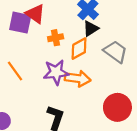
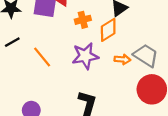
gray trapezoid: (115, 52) -> (146, 55), moved
orange arrow: (78, 78) -> (122, 59), moved, size x0.6

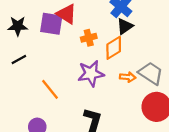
orange line: (42, 57) -> (50, 89), moved

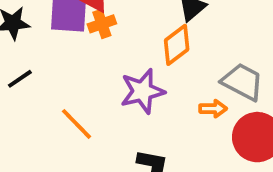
orange cross: (89, 38) -> (102, 24), moved
orange arrow: (128, 77) -> (213, 109), moved

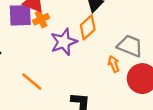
purple star: (142, 91) -> (64, 42), moved
orange arrow: (213, 109) -> (114, 64), turned -105

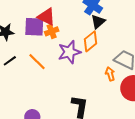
orange line: (32, 82) -> (37, 62), moved

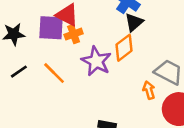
purple star: (69, 52) -> (96, 61), turned -30

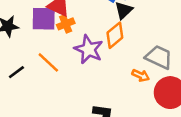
black line: (19, 72) -> (16, 72), moved
orange arrow: (149, 90) -> (141, 75), turned 132

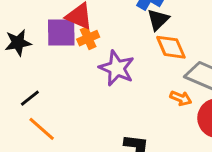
orange diamond: (115, 35) -> (171, 47), moved, turned -72
orange line: (48, 62) -> (42, 129), moved

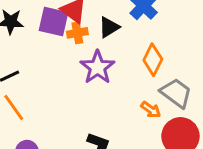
black triangle: (158, 20) -> (109, 27), moved
orange diamond: (171, 47) -> (153, 60), turned 36

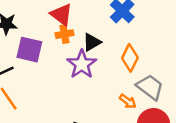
purple square: (53, 22) -> (29, 50), moved
black triangle: (109, 27) -> (92, 42), moved

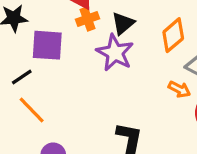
orange diamond: (130, 58) -> (173, 35), turned 32

